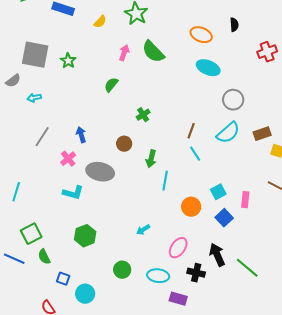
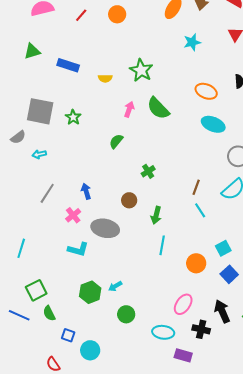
yellow semicircle: (100, 22) -> (105, 78), turned 48
cyan line: (165, 181) -> (162, 245), moved
cyan arrow: (143, 230) -> (115, 286), moved
green circle: (122, 270) -> (126, 314), moved

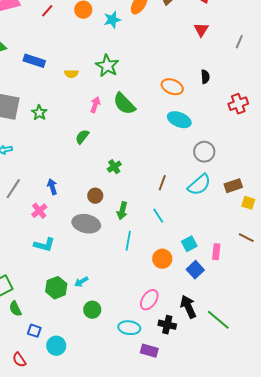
cyan star: (192, 42) -> (112, 20), moved
cyan line: (200, 210) -> (158, 216), moved
gray ellipse: (105, 228) -> (86, 224), moved

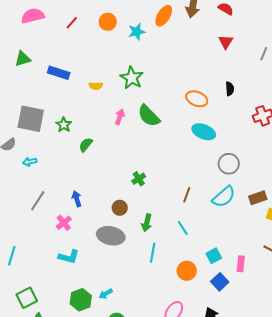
green semicircle: (82, 137) -> (86, 145), moved

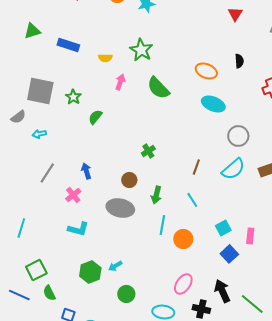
pink arrow: (120, 117) -> (120, 82), moved
orange circle: (187, 271) -> (183, 239), moved

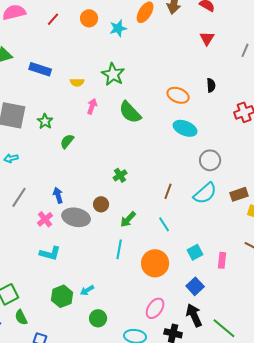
green arrow: (156, 195) -> (128, 219), turned 30
gray ellipse: (120, 208) -> (76, 217), moved
cyan line: (162, 225) -> (119, 249), moved
orange circle: (183, 239) -> (155, 263), size x1.4
blue square: (229, 254) -> (195, 286), moved

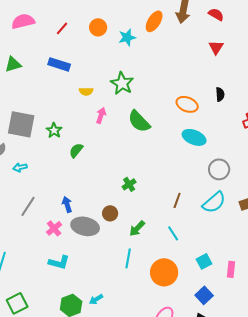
blue rectangle: (40, 69) -> (59, 64), moved

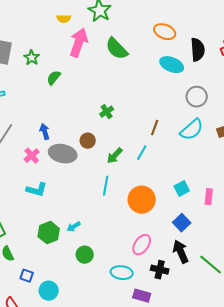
black semicircle: (220, 94) -> (198, 50), moved, size x1.6
pink arrow: (101, 115) -> (79, 43), size x1.8
cyan line: (173, 233) -> (142, 153), moved, turned 63

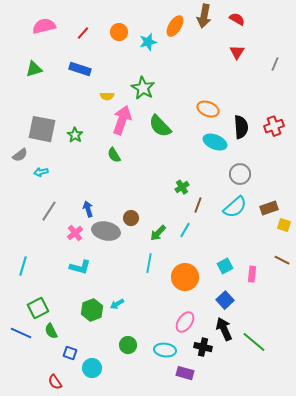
green semicircle: (54, 78) -> (114, 155), moved, turned -70
green cross: (107, 112) -> (182, 187), moved
green circle: (85, 255) -> (128, 345), moved

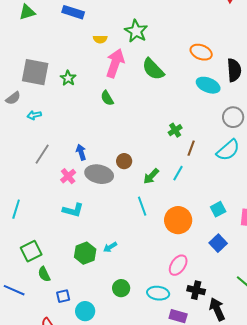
cyan line: (149, 263) -> (142, 206), turned -30
black arrow: (224, 329) -> (217, 309), moved
blue line: (21, 333) -> (14, 290), moved
blue square: (70, 353) -> (63, 296), turned -32

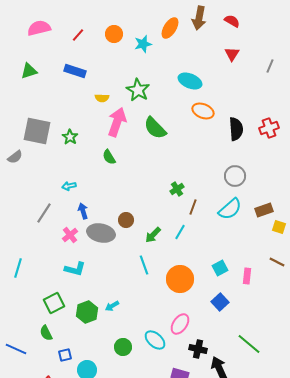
cyan ellipse: (208, 85) -> (190, 81), moved
cyan arrow: (34, 115) -> (69, 186), moved
green square: (31, 251) -> (54, 303), moved
cyan ellipse: (158, 293) -> (155, 340), moved, turned 35

